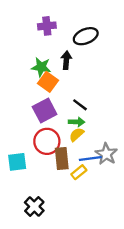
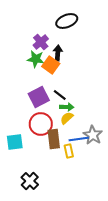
purple cross: (47, 26) -> (41, 42), moved, turned -35
black ellipse: (86, 36) -> (67, 21), moved
orange square: (48, 82) -> (51, 65), moved
black line: (80, 105) -> (60, 95), moved
yellow rectangle: (79, 172) -> (69, 151), turned -64

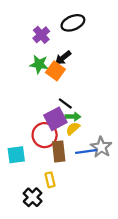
purple cross: (41, 42) -> (41, 35), moved
black arrow: (58, 53) -> (63, 58), turned -133
purple square: (39, 97) -> (55, 119), moved
yellow rectangle: (69, 151) -> (50, 180), moved

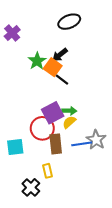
purple cross: (41, 35) -> (12, 33), moved
green star: (39, 64) -> (37, 61), turned 30
black line: (65, 104) -> (62, 80), moved

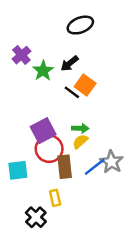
purple cross: (12, 33) -> (21, 55), moved
orange square: (53, 67) -> (85, 85), moved
purple square: (53, 113) -> (43, 131), moved
blue line: (82, 144) -> (95, 167), turned -30

